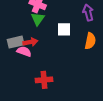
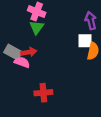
white square: (64, 29) -> (85, 41), moved
gray rectangle: (16, 42) -> (13, 52), turned 42

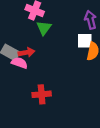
green triangle: (37, 27) -> (44, 28), moved

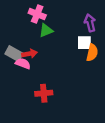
green triangle: (44, 28) -> (46, 31), turned 32

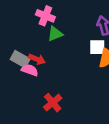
red arrow: (29, 54) -> (37, 59), turned 32
red cross: (44, 93) -> (53, 103), turned -35

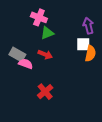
red arrow: (37, 59) -> (45, 55), moved

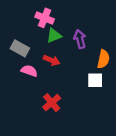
purple arrow: (88, 26) -> (80, 39), moved
white square: (83, 44) -> (95, 80), moved
gray rectangle: (17, 55) -> (20, 48), moved

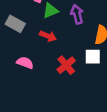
pink semicircle: (29, 71) -> (25, 63), moved
red cross: (52, 103) -> (66, 65), moved

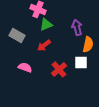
purple arrow: (77, 14) -> (77, 27), moved
red arrow: (48, 36) -> (44, 45), turned 120

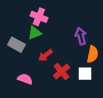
green triangle: (46, 24) -> (35, 33), moved
red cross: (59, 69) -> (61, 71), moved

